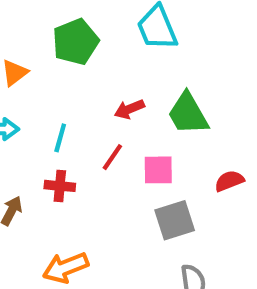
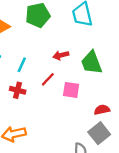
red semicircle: (229, 181) -> (102, 110), moved
gray square: (175, 220) -> (99, 133), moved, turned -30

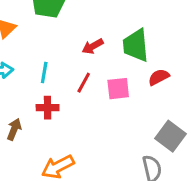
green trapezoid: (91, 63) -> (136, 45), turned 30
red semicircle: (102, 110) -> (159, 77), moved

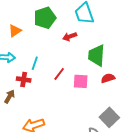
red arrow: (93, 46) -> (70, 37), moved
red cross: (48, 108) -> (24, 80), moved

